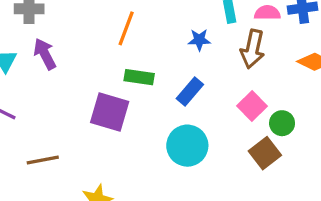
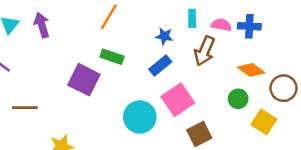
blue rectangle: (190, 92) -> (160, 65), moved
pink square: (252, 106) -> (178, 100), moved, size x1.4
green circle: (282, 123) -> (238, 99), moved

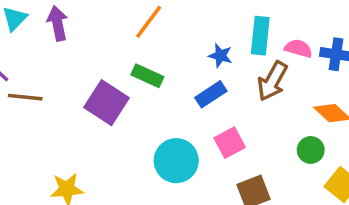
cyan rectangle: (192, 18) -> (260, 36), size x1.5
pink square: (178, 100) -> (230, 143), size x0.7
brown line: (25, 108) -> (25, 97), moved

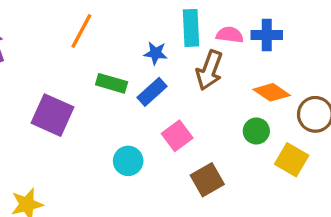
green rectangle: (147, 76) -> (112, 83), moved
cyan circle: (176, 161) -> (128, 161), size x0.7

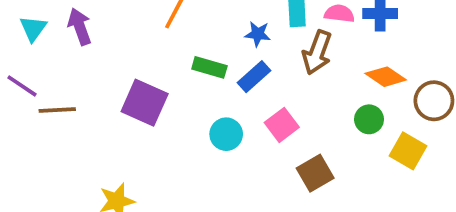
cyan circle: (128, 161) -> (226, 134), moved

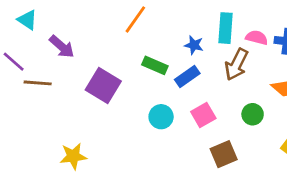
purple arrow: (80, 27) -> (62, 47), moved, turned 144
cyan triangle: (33, 28) -> (27, 20), turned -40
green circle: (369, 119) -> (253, 114), moved

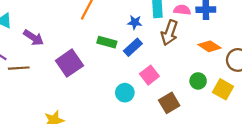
purple square: (103, 86) -> (69, 63), turned 32
green circle: (253, 114) -> (198, 81), moved
cyan circle: (161, 117) -> (125, 93), moved

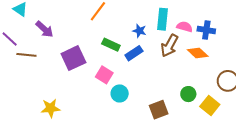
orange diamond: (210, 46) -> (198, 53), moved
pink square: (149, 75) -> (104, 75), moved, turned -30

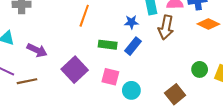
orange diamond: (198, 53) -> (208, 24), moved

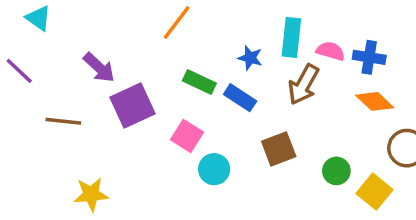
blue rectangle: (133, 46) -> (240, 98), turned 66
purple arrow: (37, 50) -> (99, 68), moved
brown line: (27, 81) -> (63, 121), moved
brown square: (175, 94) -> (279, 149), moved

